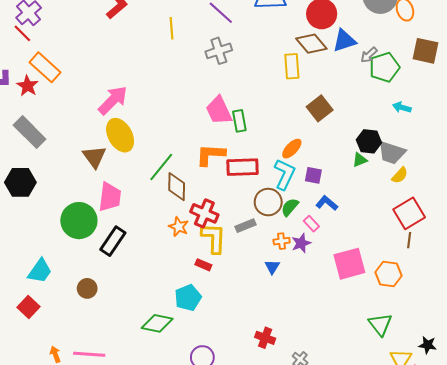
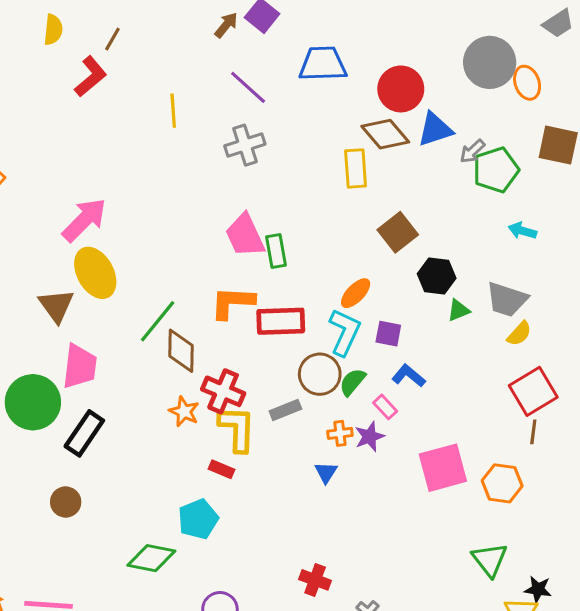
black hexagon: (369, 141) -> (437, 276), moved
brown circle: (87, 288) -> (66, 502), moved
black star: (428, 345) -> (538, 589), moved

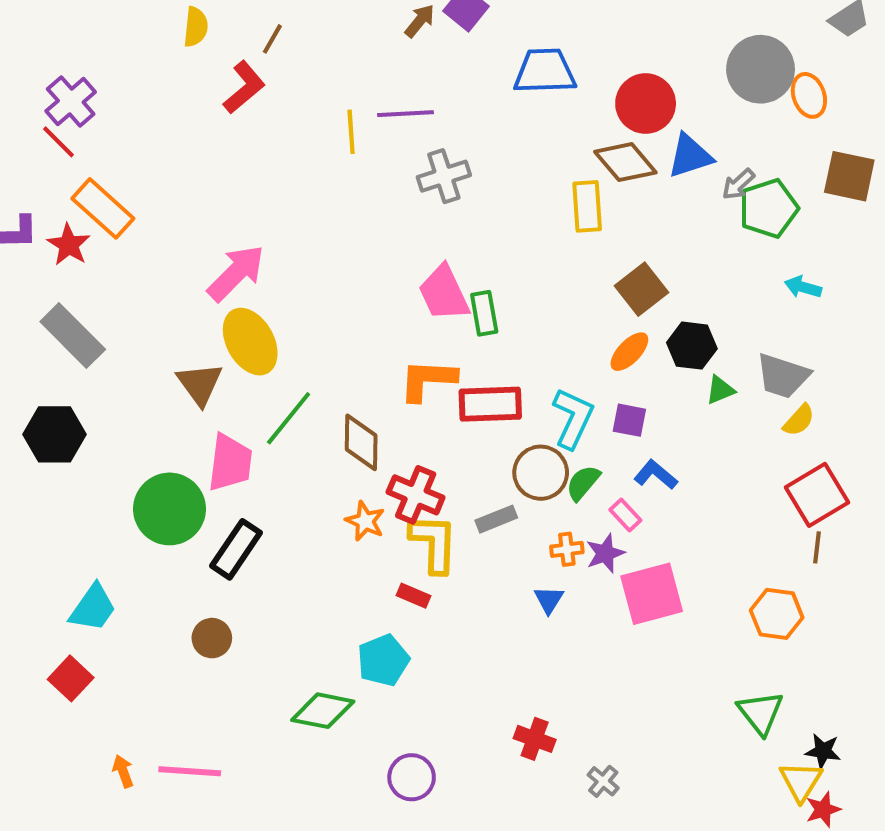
purple line: (248, 87) -> (406, 114), moved, turned -45
orange ellipse: (356, 293) -> (629, 352), moved
green line: (158, 321) -> (289, 418), moved
pink square: (443, 468) -> (652, 594), moved

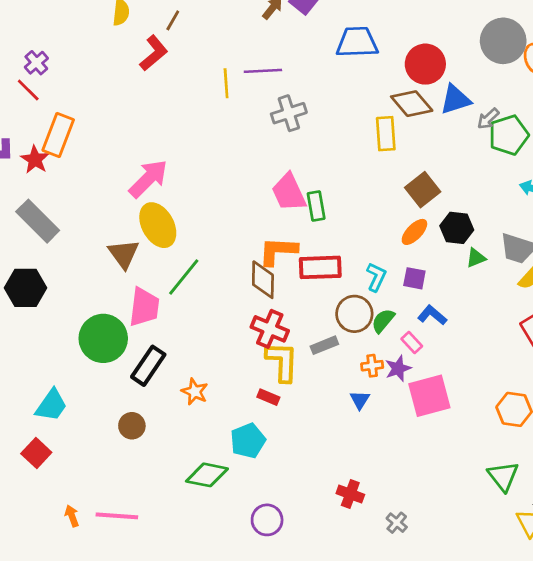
purple cross: (71, 102) -> (36, 63), size x0.7
orange rectangle: (103, 208) -> (58, 135), turned 69
cyan L-shape: (573, 418) -> (376, 277), size x0.7
brown diamond: (361, 442) -> (263, 280), moved
orange star: (365, 521) -> (195, 392), moved

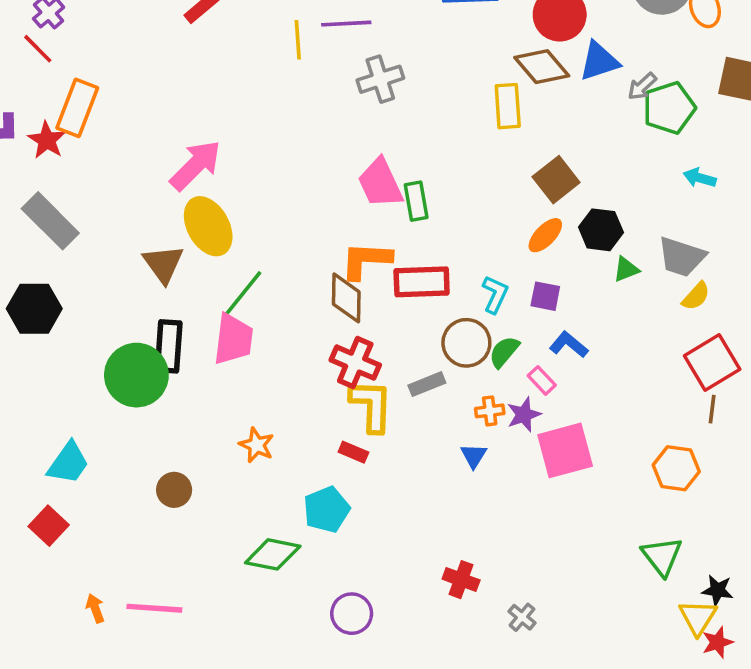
pink trapezoid: (144, 307) -> (233, 339), moved
black rectangle: (148, 366) -> (169, 346), moved, turned -30

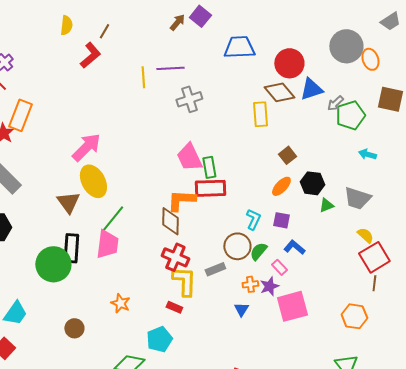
brown square: (556, 180) -> (287, 155), size x0.7
red rectangle: (422, 282) -> (210, 188), moved
yellow semicircle: (696, 296) -> (365, 235), moved, turned -90

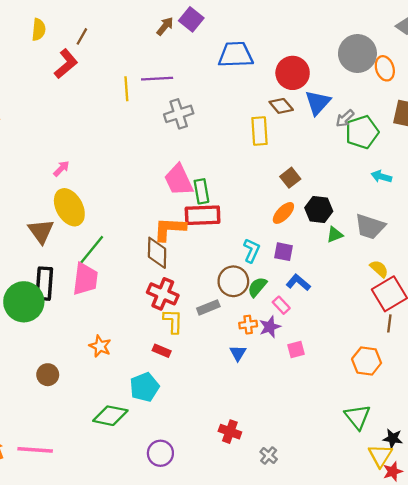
blue triangle: (311, 89) -> (318, 102), turned -30
brown diamond: (279, 92) -> (281, 106), size x0.7
pink arrow: (86, 147) -> (61, 169), size x0.5
yellow L-shape: (184, 281) -> (173, 321), size x0.7
pink square: (292, 306) -> (296, 350), size x0.5

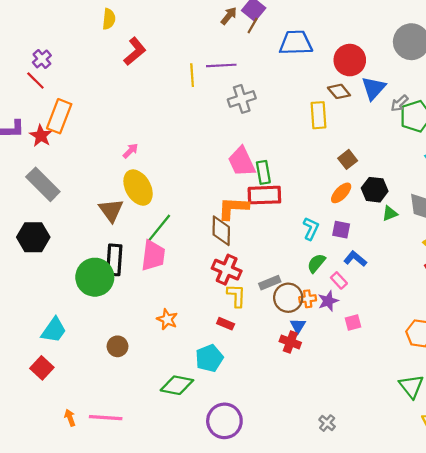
brown line: (82, 36) -> (253, 25), moved
brown circle: (233, 281) -> (288, 298), moved
red cross: (230, 432) -> (290, 342), moved
purple circle: (160, 453) -> (224, 421), size x1.4

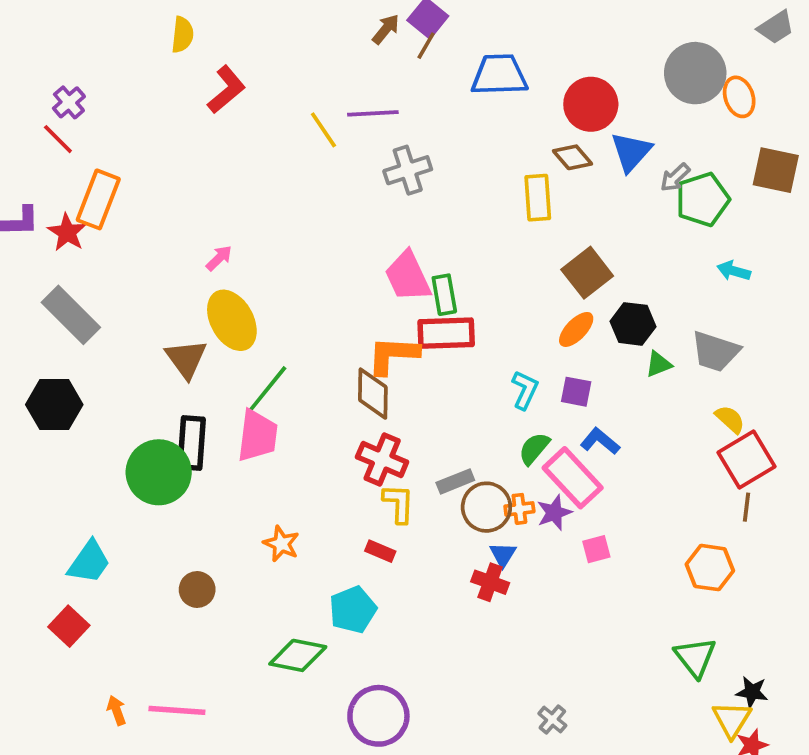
yellow line: (192, 75) -> (323, 130), turned -30
brown square: (348, 159) -> (587, 273), size x1.5
pink rectangle: (339, 280) -> (573, 478), size x2.0

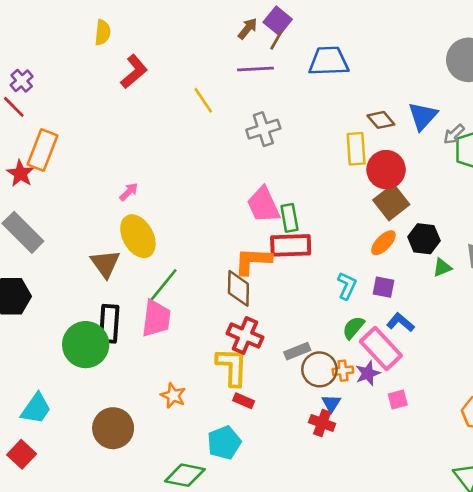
red circle: (591, 104) -> (386, 170), moved
purple line: (373, 113) -> (255, 69), moved
yellow L-shape: (399, 503) -> (232, 367), moved, size x1.4
brown circle: (197, 589) -> (113, 428), size x1.6

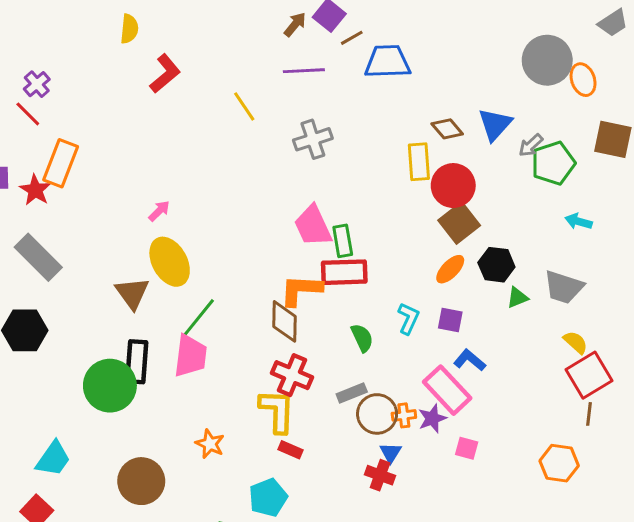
brown line: (276, 40) -> (352, 38), moved, turned 30
green semicircle: (353, 328) -> (362, 338), moved, turned 115
pink square: (398, 399) -> (467, 448), turned 30

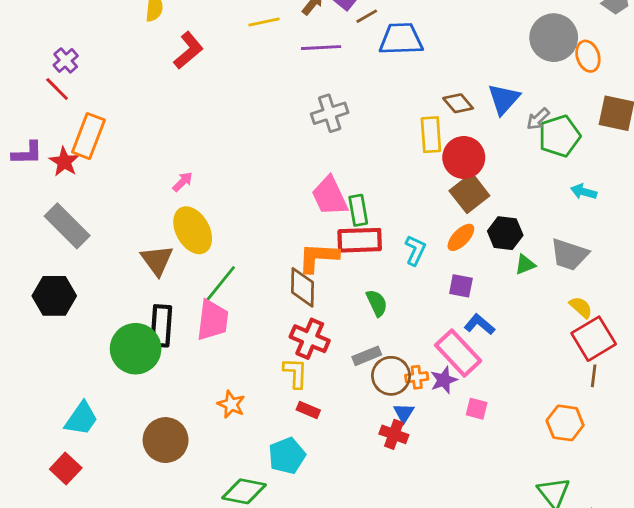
yellow line: (244, 106) -> (264, 22), moved, turned -68
cyan L-shape: (408, 318) -> (415, 250), moved
yellow L-shape: (277, 411) -> (295, 373), size x0.7

